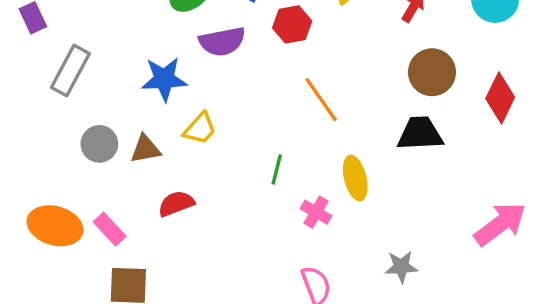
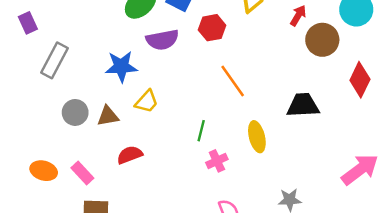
brown circle: (432, 72) -> (322, 40), moved
pink cross: (316, 212) -> (217, 161), moved, turned 35
orange ellipse: (55, 226) -> (44, 171), size x0.7

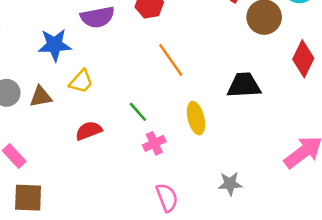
green line: (201, 131) -> (138, 112), turned -55
red semicircle: (130, 155) -> (89, 131), moved

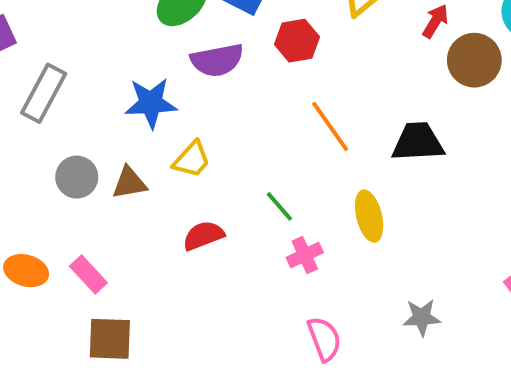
black trapezoid: (244, 85) -> (418, 142), moved

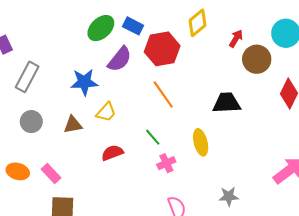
red hexagon: (297, 41) -> (162, 49), size x1.5
purple semicircle: (217, 60) -> (120, 59), turned -40
orange line: (330, 126) -> (163, 95), moved
gray circle: (77, 177) -> (31, 122), moved

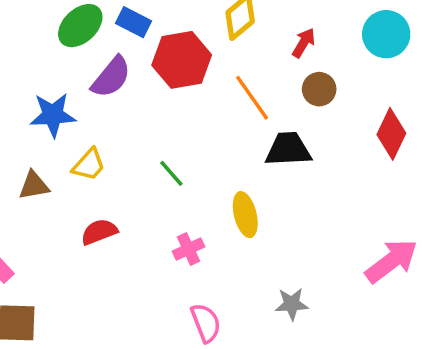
brown circle: (257, 59) -> (319, 89), moved, size x0.7
orange line: (163, 95) -> (252, 98), moved
green line: (153, 137) -> (171, 173), moved

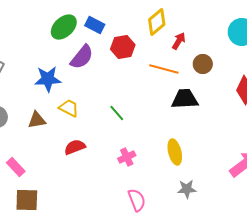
red arrow: (304, 43) -> (179, 41), moved
red hexagon: (182, 60) -> (123, 47), size x0.7
orange line: (252, 98) -> (164, 69), turned -40
yellow trapezoid: (89, 165) -> (69, 108), turned -105
yellow ellipse: (245, 215) -> (175, 152), moved

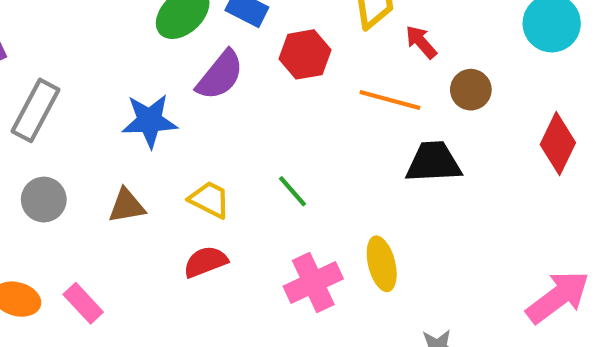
red arrow: (179, 41) -> (421, 42), turned -72
yellow trapezoid: (69, 108) -> (210, 200), moved
yellow ellipse: (175, 152) -> (382, 264), moved
pink cross: (127, 157) -> (313, 282), size x1.5

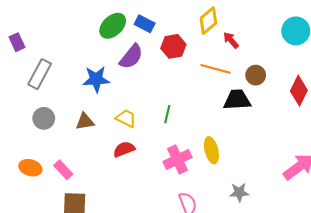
brown circle: (471, 90) -> (256, 75), moved
green line: (293, 191) -> (167, 114), turned 54

